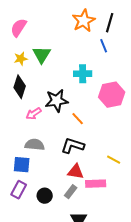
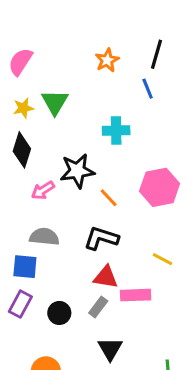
orange star: (84, 21) -> (107, 60), moved, size x0.7
pink hexagon: (112, 95) -> (160, 187), moved

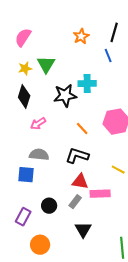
black star: (77, 171) -> (65, 95), moved
purple rectangle: (20, 304) -> (23, 217), moved

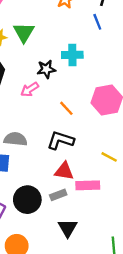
black star: (65, 95) -> (46, 69), size x0.7
pink arrow: (38, 124) -> (30, 89), moved
gray rectangle: (75, 202) -> (58, 195), turned 32
black circle: (49, 206) -> (27, 200), size x1.5

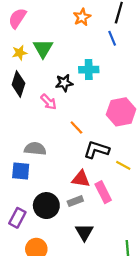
pink arrow: (30, 89) -> (49, 102), turned -102
orange line: (66, 108) -> (76, 127), moved
black L-shape: (61, 140) -> (97, 150), moved
pink rectangle: (88, 185) -> (103, 192), turned 65

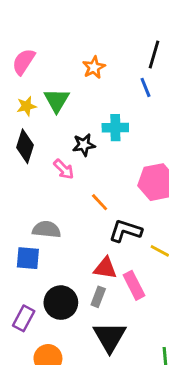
orange star: (82, 17) -> (94, 67), moved
gray rectangle: (75, 201) -> (98, 297), turned -48
black triangle: (84, 232) -> (110, 337), size x1.4

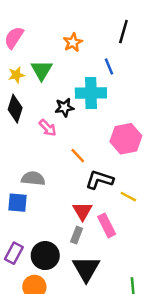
blue line: (145, 87) -> (109, 67), moved
cyan cross: (115, 128) -> (91, 93), size x1.4
red triangle: (105, 268) -> (83, 211), turned 50
black circle: (61, 303) -> (45, 256), moved

